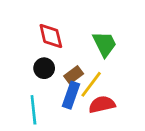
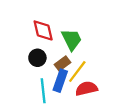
green trapezoid: (105, 44) -> (72, 40), moved
cyan line: (33, 110) -> (43, 91), moved

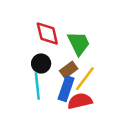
red semicircle: (86, 89) -> (80, 101), moved
cyan line: (43, 91) -> (37, 86), moved

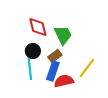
yellow line: (85, 79) -> (87, 68), moved

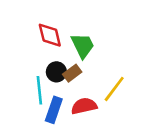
black circle: (33, 51) -> (56, 72), moved
blue rectangle: (53, 71) -> (54, 110), moved

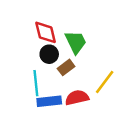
black circle: (56, 72) -> (49, 54), moved
blue rectangle: (54, 110) -> (49, 101), turned 65

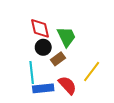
red semicircle: (77, 98) -> (67, 85), turned 60

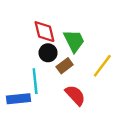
yellow line: (92, 72) -> (102, 66), moved
blue rectangle: (43, 88) -> (19, 99), moved

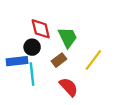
black circle: (48, 53) -> (32, 47), moved
blue rectangle: (19, 99) -> (17, 61), moved

